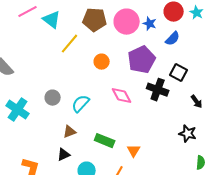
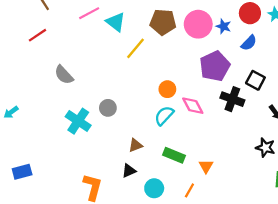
orange circle: (102, 62) -> (167, 89), moved
gray circle: (53, 98) -> (108, 108), moved
cyan semicircle: (81, 104) -> (164, 116), moved

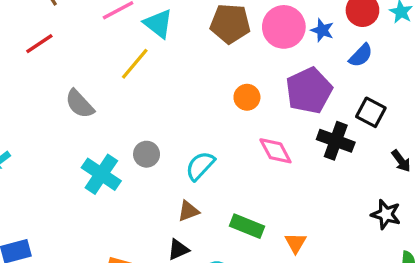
yellow line: (135, 48) -> (135, 64), moved
orange circle: (167, 89) -> (247, 97), moved
cyan semicircle: (164, 116) -> (200, 166), moved

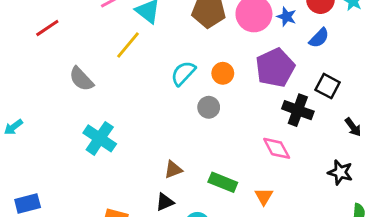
pink diamond: (275, 151) -> (277, 148), moved
gray circle: (147, 154) -> (209, 107), moved
cyan semicircle: (200, 166) -> (183, 73), moved

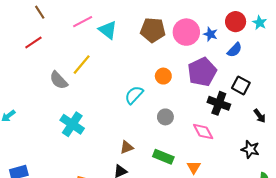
yellow line: (128, 45) -> (82, 65), moved
cyan semicircle: (183, 73) -> (134, 95), moved
gray circle: (209, 107) -> (165, 117), moved

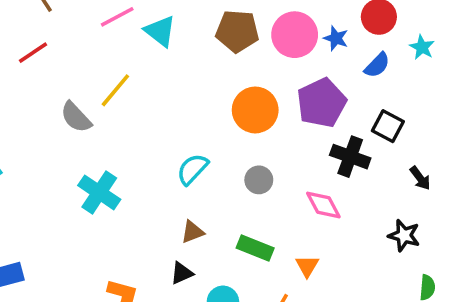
cyan star: (260, 23) -> (422, 47), moved
orange circle: (163, 76) -> (255, 110), size x1.6
cyan semicircle: (134, 95) -> (192, 169), moved

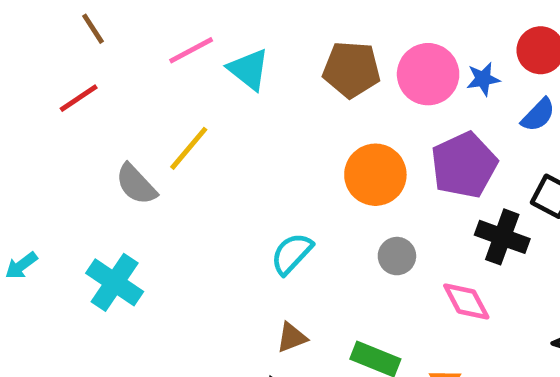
blue star: (336, 38) -> (483, 79), turned -30
gray circle: (259, 180) -> (397, 256), moved
cyan cross: (99, 192) -> (115, 282), moved

